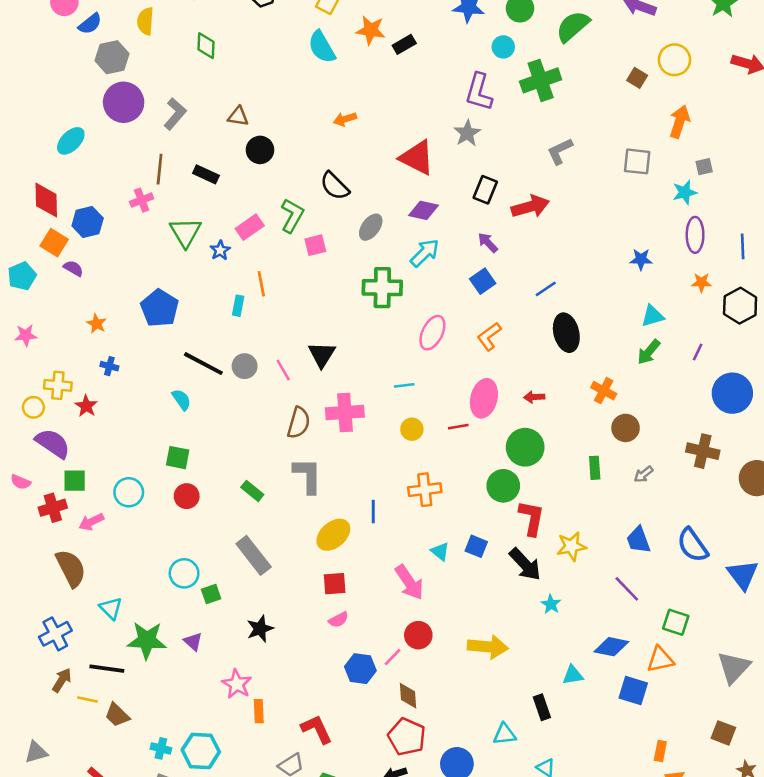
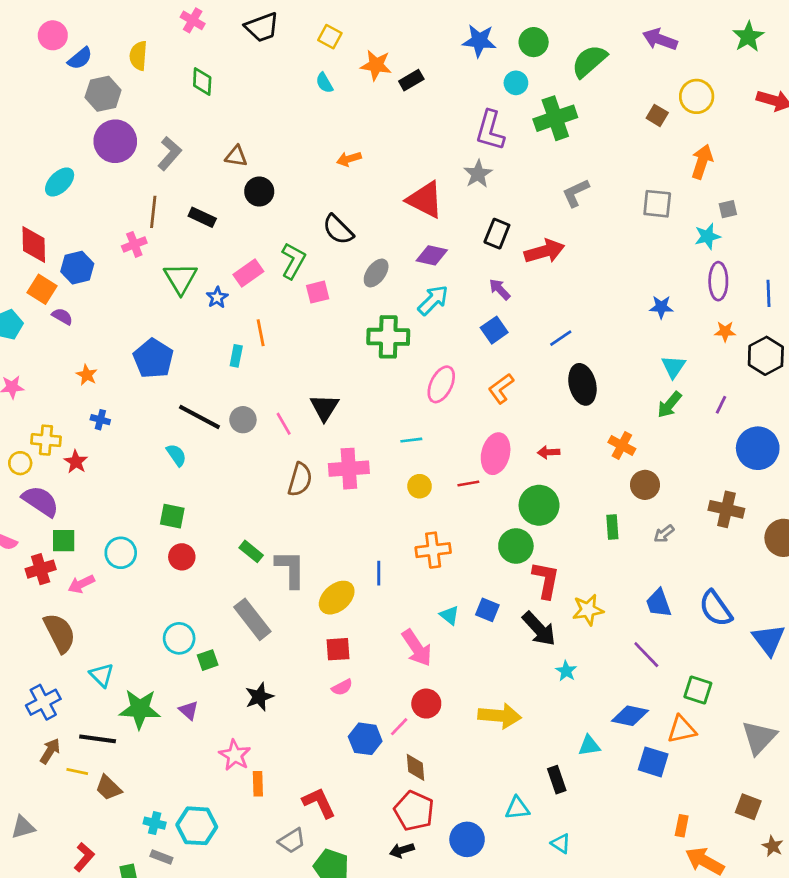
cyan semicircle: (322, 47) -> (324, 83), size x0.6
cyan triangle: (653, 316) -> (673, 367), turned -40
gray L-shape: (308, 476) -> (290, 569), moved

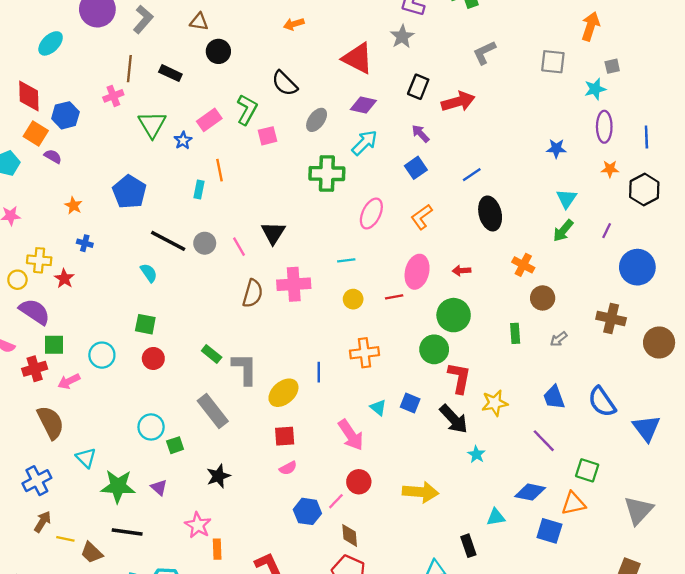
black line: (98, 739) -> (127, 532), moved

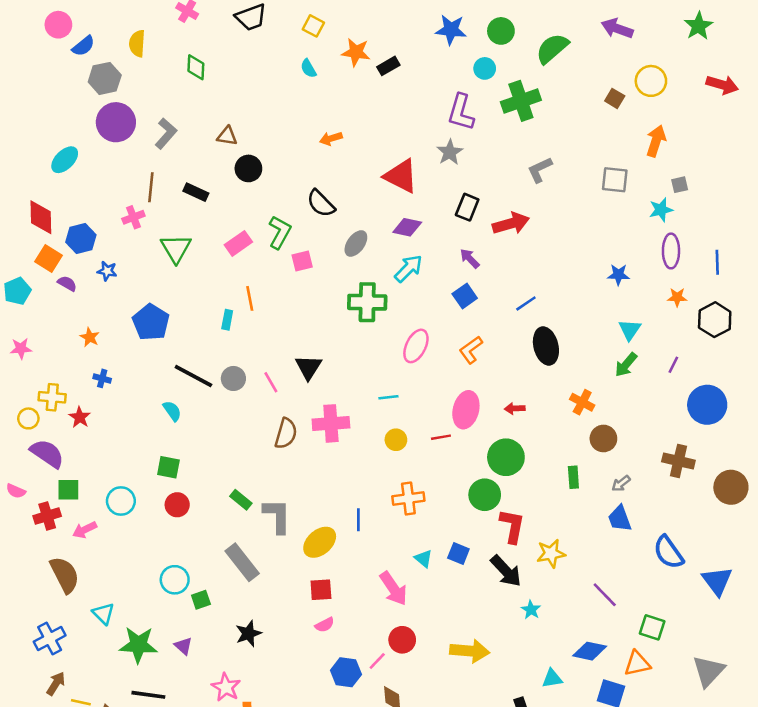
blue star: (183, 140) -> (107, 271), moved, turned -30
blue trapezoid: (554, 397) -> (620, 519), moved

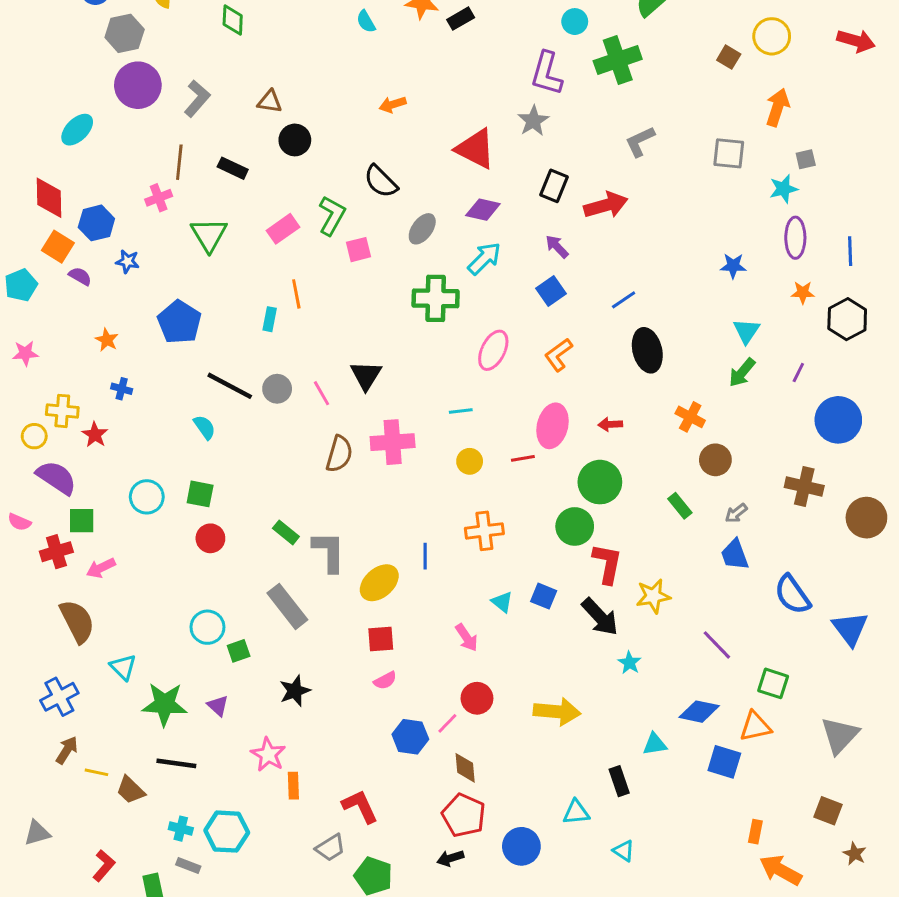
green rectangle: (573, 477) -> (680, 506), turned -35
cyan circle: (121, 501) -> (147, 497), moved
pink arrow: (393, 589) -> (467, 638), size x0.7

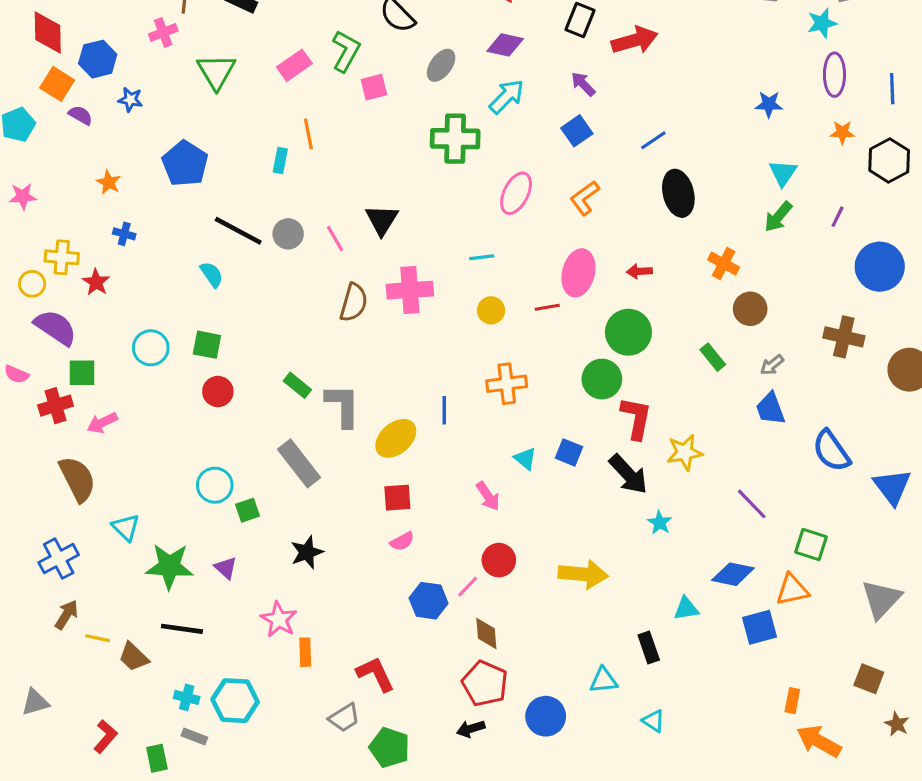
blue square: (724, 762) -> (760, 627), turned -32

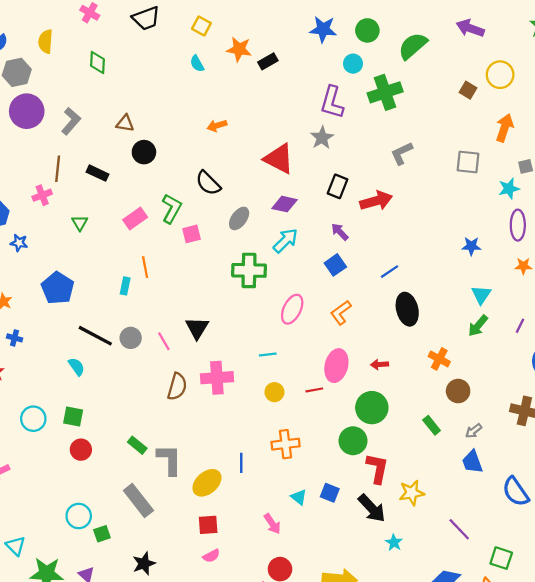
green triangle: (216, 72) -> (80, 223), size x0.6

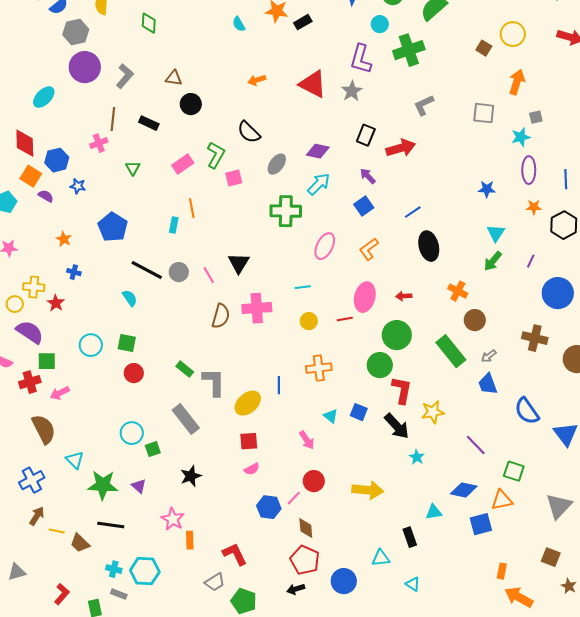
red triangle: (279, 159) -> (313, 84), moved
green rectangle: (432, 425) -> (451, 351), size x1.8

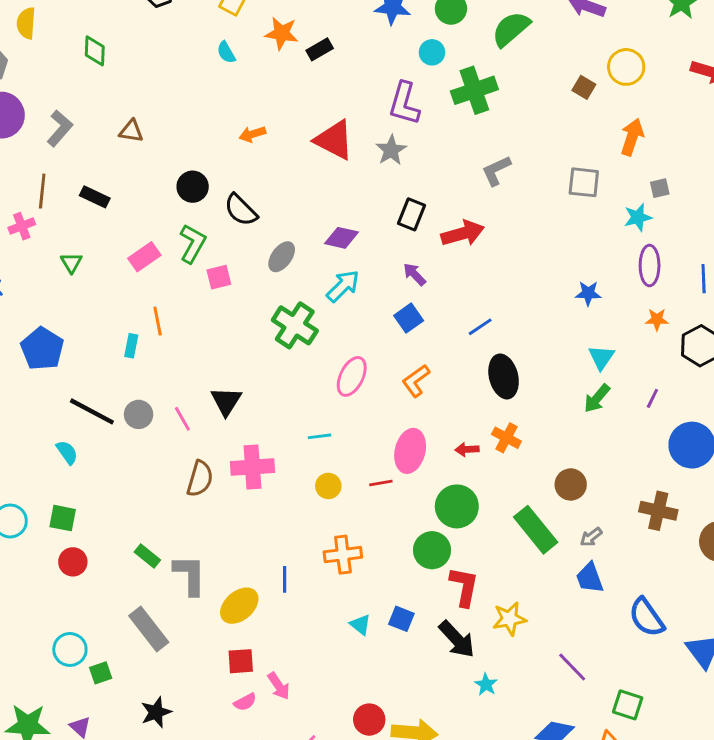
black circle: (191, 104) -> (193, 187), moved
green cross: (286, 211) -> (295, 325), turned 32
orange cross: (458, 291) -> (506, 438), moved
pink arrow: (307, 440) -> (279, 686), moved
red circle: (314, 481) -> (369, 720), moved

